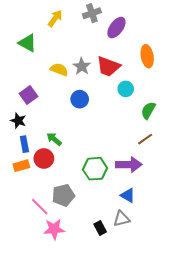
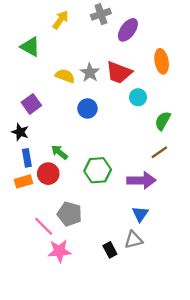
green hexagon: (95, 169) -> (98, 170), moved
gray pentagon: (63, 195) -> (70, 214), turned 30
blue triangle: (128, 195) -> (140, 214), turned 35

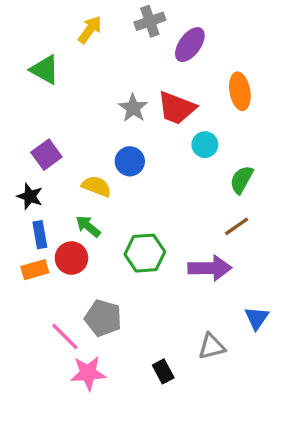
yellow semicircle: (65, 76) -> (96, 186), moved
blue triangle: (140, 214) -> (257, 318), moved
gray triangle: (134, 240) -> (212, 346), moved

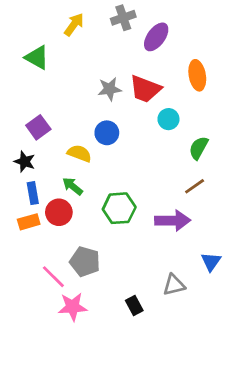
gray star: (133, 108) -> (110, 89), turned 30

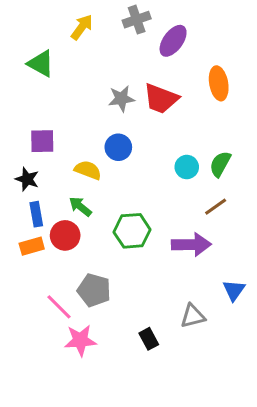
cyan circle: (168, 119) -> (187, 167), moved
purple square: (38, 127) -> (42, 141), turned 35

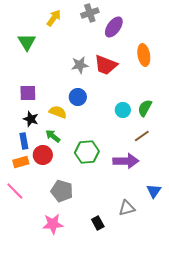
green triangle: (41, 64) -> (27, 42), turned 30
black star: (27, 179) -> (31, 119), moved
pink line: (59, 307) -> (15, 191), moved

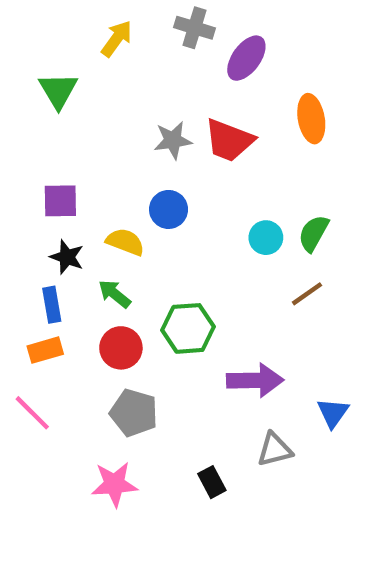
gray cross: (90, 13) -> (194, 28), turned 36
red circle: (43, 155) -> (121, 348), moved
purple arrow: (126, 161) -> (255, 380), moved

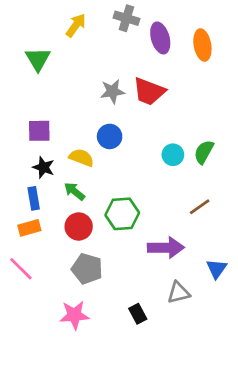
purple ellipse: (246, 58) -> (160, 38), turned -52
orange ellipse: (311, 119) -> (202, 45), moved
brown line: (307, 294) -> (200, 207), moved

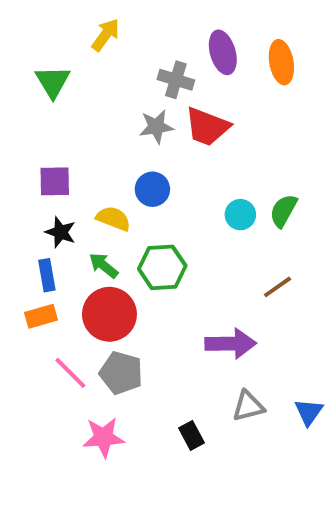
gray cross: (126, 18) -> (176, 80), moved
green hexagon: (122, 214) -> (162, 267), moved
red circle: (79, 226) -> (109, 314), size x1.4
pink line: (21, 269) -> (70, 373), moved
blue triangle: (217, 269) -> (309, 412), moved

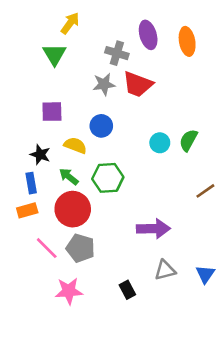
green triangle: (53, 82) -> (54, 54), moved
purple square: (55, 181) -> (52, 112), moved
brown line: (277, 287) -> (205, 191), moved

